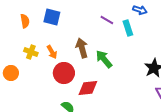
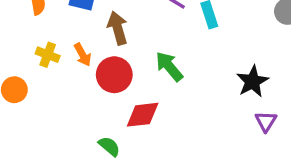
brown arrow: (82, 48) -> (118, 28), moved
red circle: (64, 73) -> (114, 75), moved

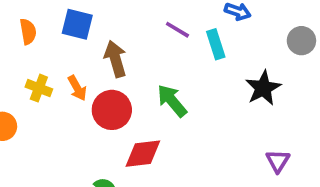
black star: (253, 81) -> (263, 88), moved

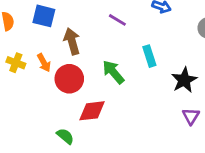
cyan rectangle: (216, 44) -> (149, 56), moved
black star: (263, 88) -> (184, 80), moved

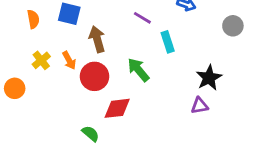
cyan rectangle: (149, 56) -> (168, 42), moved
yellow cross: (16, 63) -> (41, 60), turned 30
purple triangle: (191, 116) -> (200, 106), moved, turned 48

